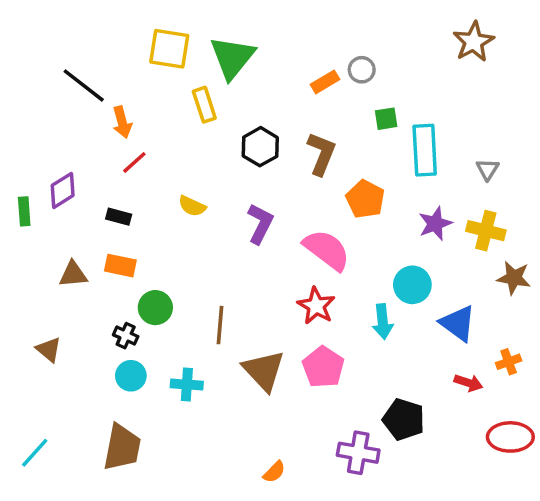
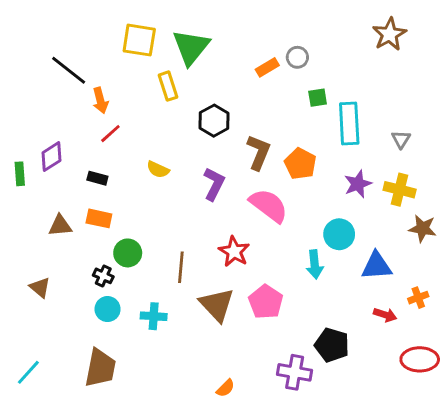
brown L-shape: (321, 154) -> (259, 152), moved
red star: (316, 306) -> (234, 251), moved
blue triangle: (458, 323) -> (377, 266), turned -40

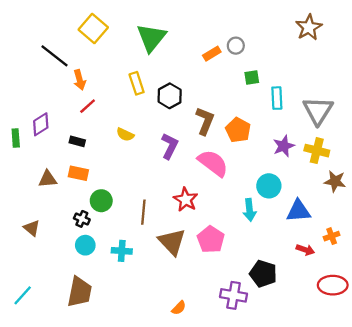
yellow square: (139, 40) -> (93, 29), moved, turned 32
yellow rectangle: (168, 86) -> (137, 83), moved
cyan rectangle: (349, 123) -> (277, 98), size x0.7
gray triangle: (401, 139) -> (318, 111), size x2.0

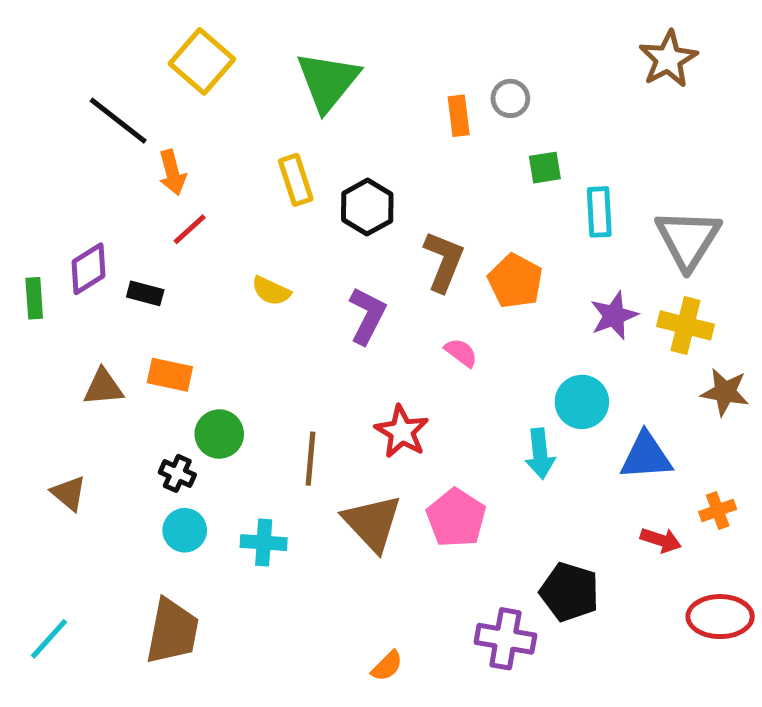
orange rectangle: (212, 54) -> (459, 116), turned -66
black rectangle: (77, 141) -> (145, 293), moved
pink semicircle: (213, 163) -> (461, 353), size x0.5

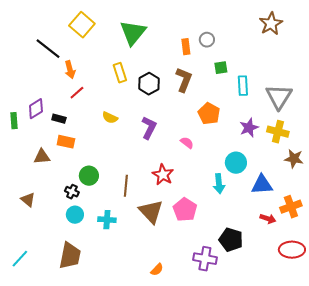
brown L-shape: (444, 261) -> (184, 80), moved
orange rectangle: (170, 375) -> (66, 142), moved
orange cross: (718, 510) -> (291, 207), size x1.5

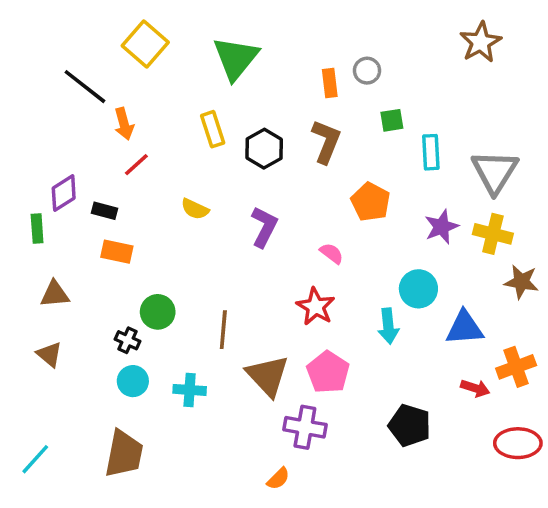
green rectangle: (14, 121) -> (37, 229), moved
brown triangle: (42, 157) -> (55, 294), moved
red star: (163, 175) -> (316, 307), moved
purple cross: (205, 259) -> (305, 427), moved

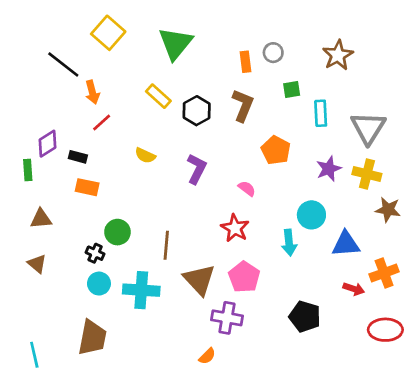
brown star: (481, 42) -> (338, 55), moved
yellow rectangle: (213, 129) -> (158, 96), turned -30
cyan cross: (190, 390) -> (141, 290), size x1.5
cyan line: (35, 459) -> (34, 355), moved, turned -55

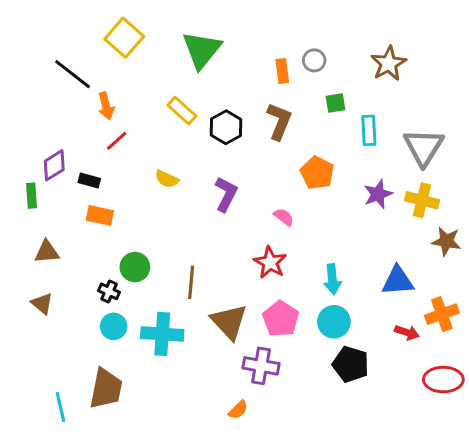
cyan circle: (311, 215) -> (334, 322), moved
cyan line: (34, 355) -> (60, 407), moved

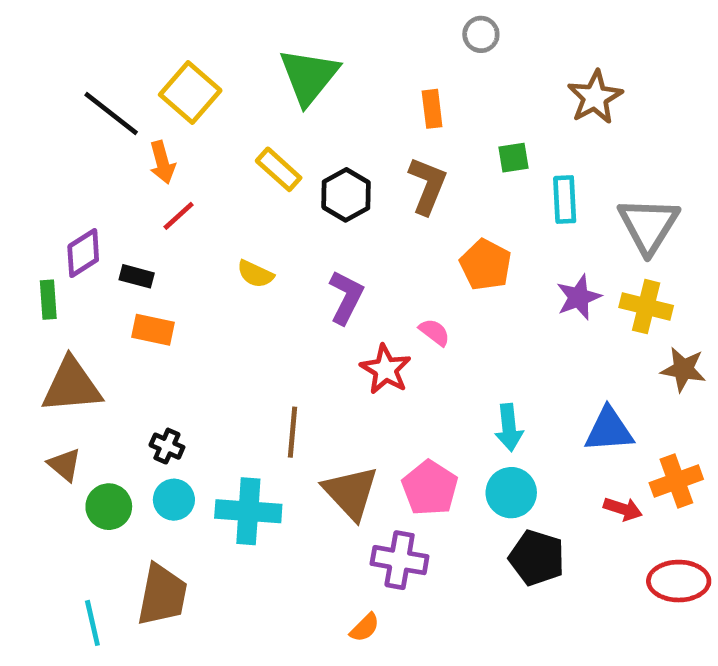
yellow square: (124, 38) -> (190, 93), moved
gray circle: (314, 60) -> (481, 34), moved
brown triangle: (47, 252) -> (72, 386), size x1.6
red star: (270, 263) -> (386, 369), moved
green circle: (135, 267) -> (109, 507), moved

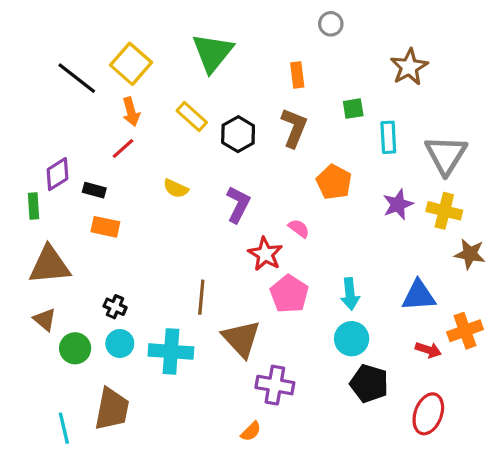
orange arrow: (162, 162) -> (131, 112), moved
pink pentagon: (430, 488) -> (289, 294), moved
red ellipse: (679, 581) -> (428, 414), moved, turned -69

